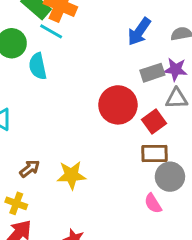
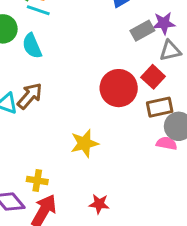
red circle: (118, 105) -> (119, 88), moved
brown arrow: (30, 169) -> (30, 96), moved, size x1.4
pink semicircle: (153, 203) -> (167, 143), moved, turned 144

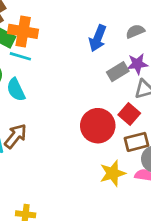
yellow star: (84, 143) -> (113, 173), moved

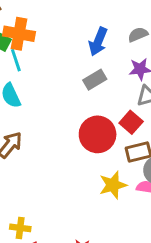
cyan line: (20, 56) -> (16, 60), turned 55
gray rectangle: (118, 72) -> (95, 80), moved

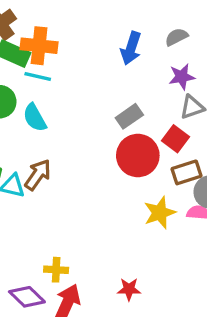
cyan line: (16, 60) -> (38, 76), turned -55
gray rectangle: (95, 80) -> (129, 116), moved

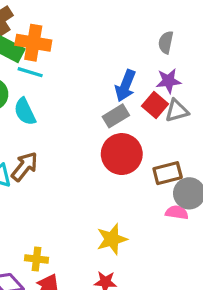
gray semicircle: (176, 37) -> (166, 42), turned -55
blue arrow: (131, 48) -> (125, 86), moved
red square: (176, 139) -> (155, 105), moved
yellow star: (160, 213) -> (112, 239), moved

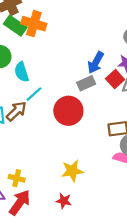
cyan line: (30, 72) -> (34, 94), moved, turned -66
red circle: (122, 154) -> (68, 111), moved

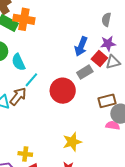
gray rectangle: (86, 83) -> (85, 72), moved

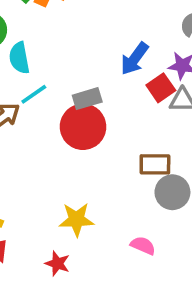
gray rectangle: (85, 72) -> (87, 99), moved
pink semicircle: (113, 125) -> (143, 246), moved

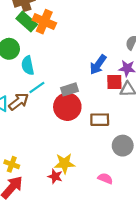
red square: (161, 88) -> (114, 82), turned 35
brown rectangle: (155, 164) -> (100, 120), moved
red star: (57, 264) -> (55, 176), moved

